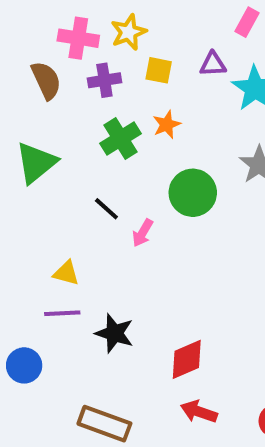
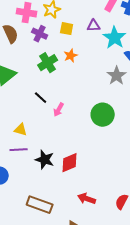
purple cross: (104, 80) -> (40, 34), turned 35
green circle: (193, 193) -> (103, 115), moved
red diamond: (187, 359) -> (70, 163), moved

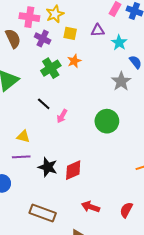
cyan star: (115, 38) -> (119, 43), size x0.7

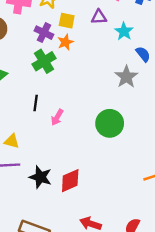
purple cross: (43, 39) -> (44, 33), moved
orange star: (74, 61) -> (65, 42), moved
black line: (44, 104) -> (36, 103), turned 56

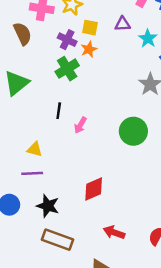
black star: (40, 177) -> (48, 206), moved

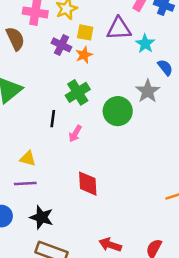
purple triangle: (123, 24) -> (119, 29), size x1.5
green cross: (67, 69) -> (78, 92), moved
green circle: (133, 131) -> (118, 111), moved
red diamond: (94, 189) -> (88, 184), moved, turned -70

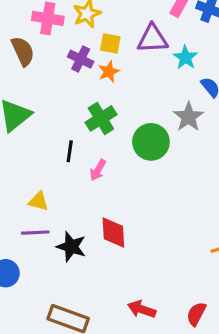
black star: (42, 217) -> (71, 247), moved

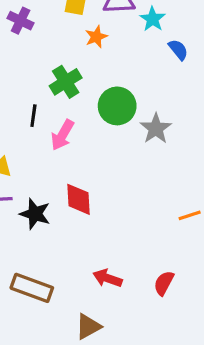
purple cross: (81, 59) -> (21, 21), moved
orange star: (109, 72) -> (96, 37), moved
gray star: (188, 117) -> (156, 129), moved
pink arrow: (98, 170) -> (62, 135), size x1.4

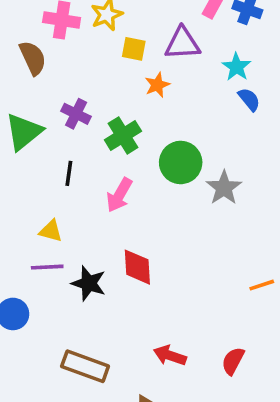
cyan star: (153, 19) -> (237, 67), moved
purple cross: (21, 21) -> (76, 114), moved
black line: (33, 116) -> (69, 173), moved

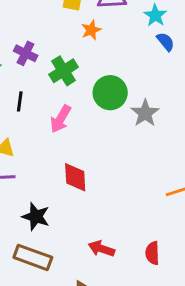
black star: (89, 283) -> (36, 217), moved
red semicircle: (233, 361) -> (152, 253), turned -30

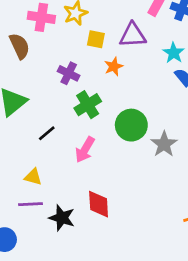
purple cross: (26, 53) -> (69, 73), moved
black line: (20, 101) -> (47, 133), turned 42
black star: (36, 217) -> (62, 218), moved

